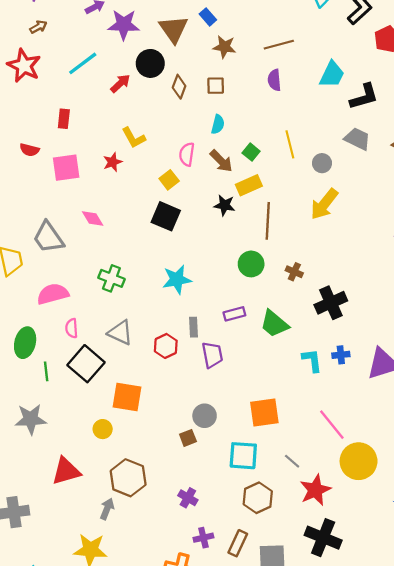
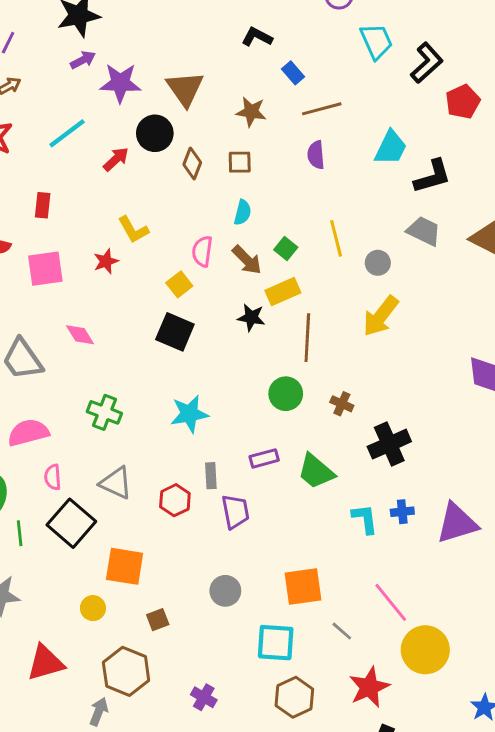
blue rectangle: (208, 17) -> (293, 73), moved
brown square: (188, 438) -> (158, 620), moved
gray line: (292, 461) -> (342, 631), moved

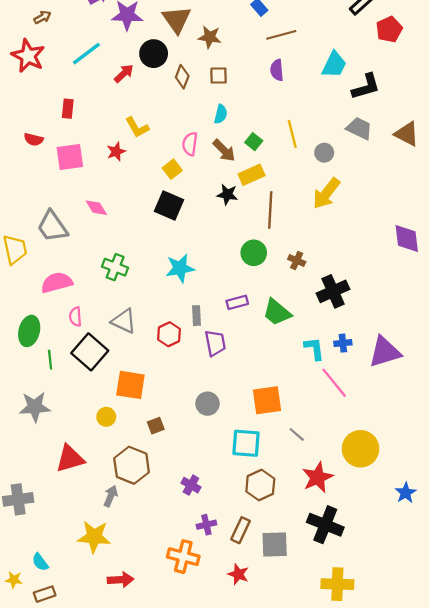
brown star: (251, 112) -> (210, 37), moved
pink line: (391, 602) -> (334, 383), moved

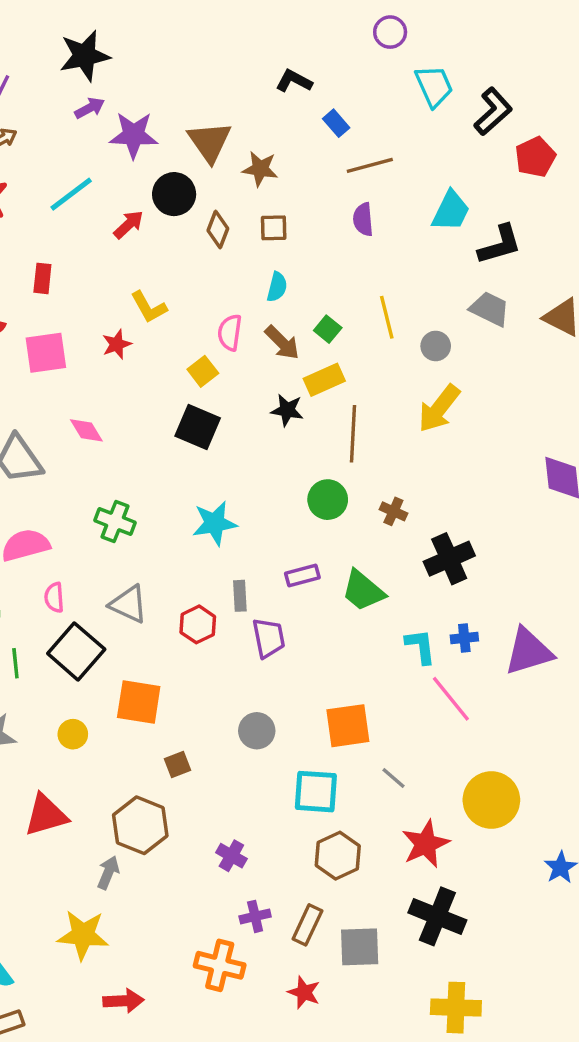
yellow circle: (106, 417) -> (73, 734), moved

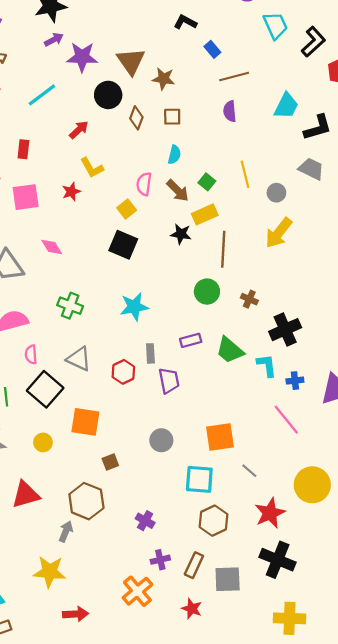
red arrow: (129, 224) -> (79, 130), moved
cyan L-shape: (420, 646) -> (267, 365), moved
orange cross: (220, 965) -> (137, 591), turned 36

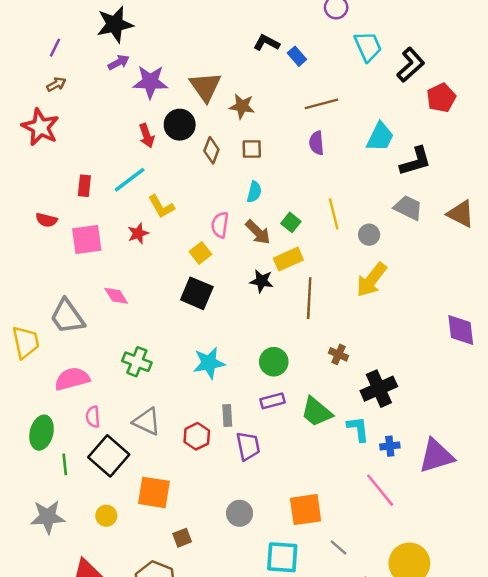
blue rectangle: (212, 49) -> (297, 56), moved
cyan line: (42, 95) -> (130, 180), moved
red arrow: (79, 130) -> (147, 136), moved, turned 114
green circle: (207, 292) -> (274, 362), moved

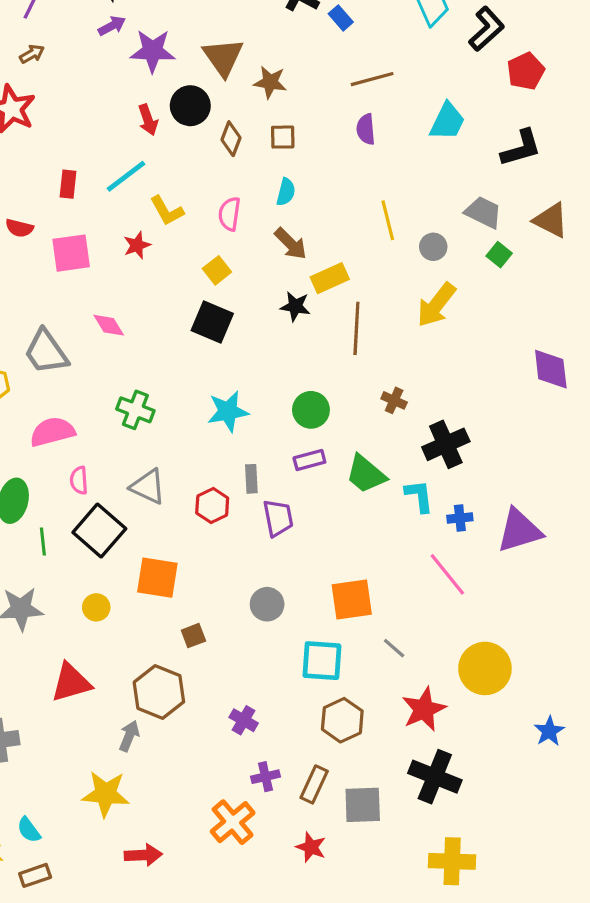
black L-shape: (416, 161) -> (521, 148), moved
green square: (291, 222) -> (499, 255), moved
pink semicircle: (220, 225) -> (229, 214), moved

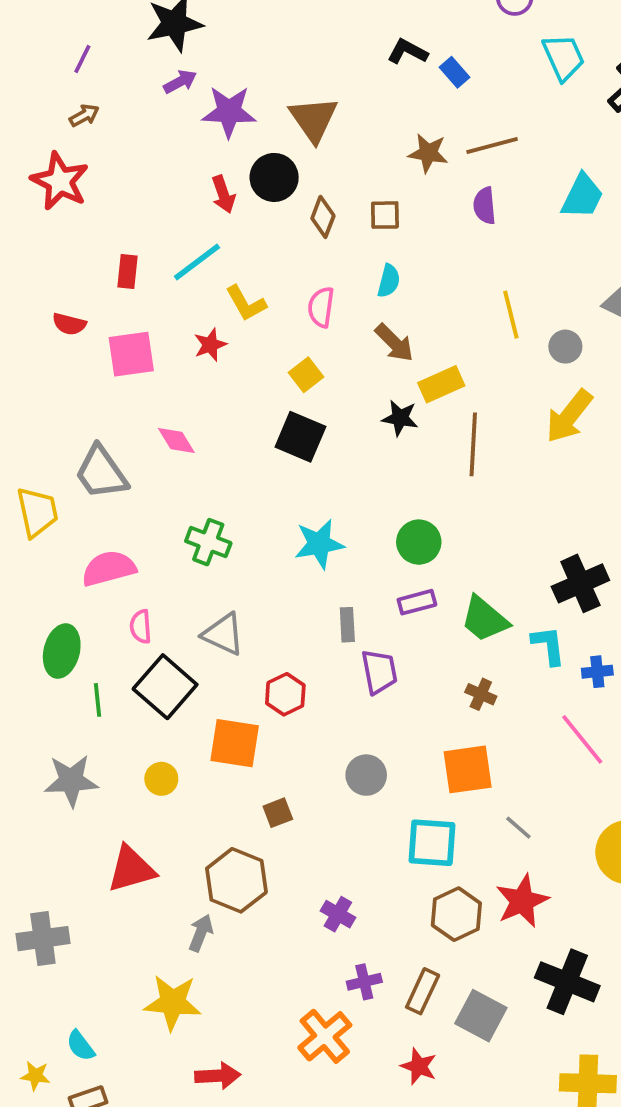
brown star: (270, 82) -> (428, 153), moved
brown cross: (394, 400) -> (481, 694), moved
red hexagon: (212, 505) -> (285, 694), moved
red star: (424, 709) -> (522, 901), moved
gray square: (363, 805) -> (481, 1016), turned 30

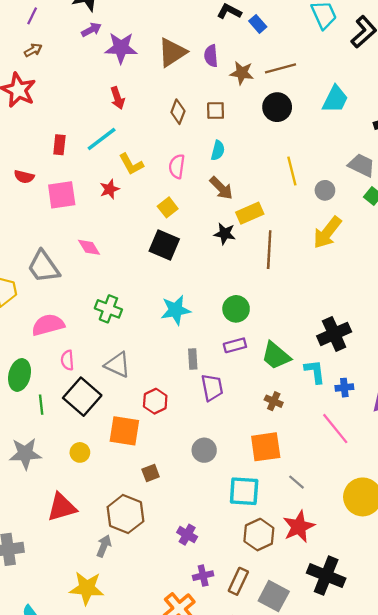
brown triangle: (314, 119) -> (172, 52), turned 32
black circle: (274, 177) -> (277, 107), moved
purple semicircle: (485, 206) -> (211, 56), moved

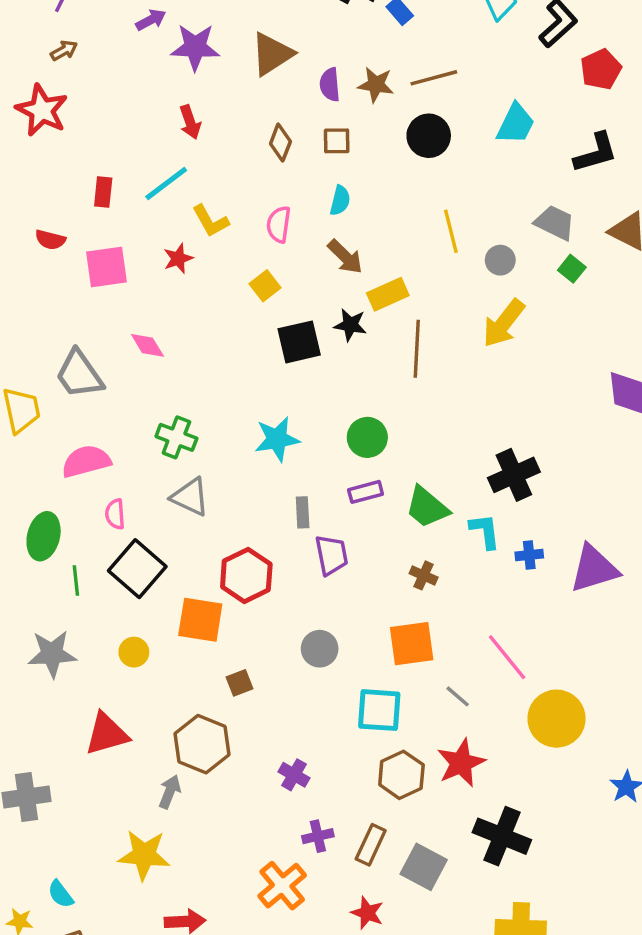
purple semicircle: (211, 56) -> (330, 85), moved
black square: (164, 245) -> (299, 342), moved, turned -36
gray triangle: (118, 365) -> (190, 497), moved
red hexagon: (155, 401) -> (246, 575), size x1.4
pink line: (335, 429) -> (507, 657), moved

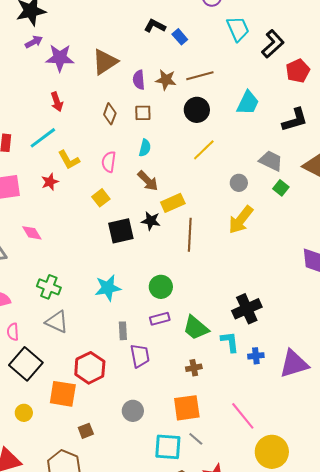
yellow line: (451, 231) -> (204, 150), moved, turned 60
brown cross: (424, 575) -> (194, 368), turned -35
gray line: (458, 696) -> (196, 439), moved

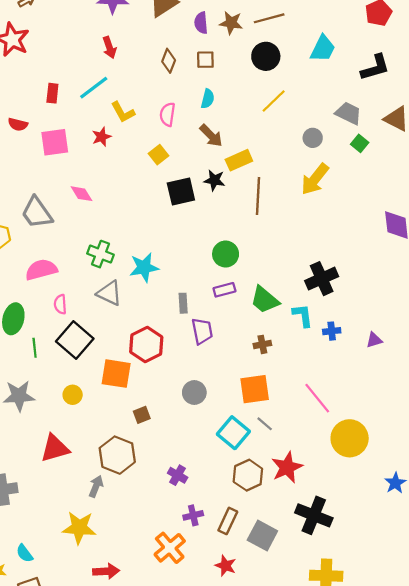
cyan star: (108, 288) -> (144, 267), moved
purple triangle: (294, 364) -> (374, 340), size x0.5
cyan square: (168, 447) -> (233, 433), turned 36

